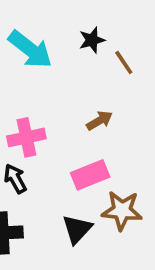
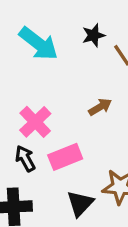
pink cross: (26, 137) -> (35, 122), turned -32
pink rectangle: (90, 175) -> (65, 157), moved

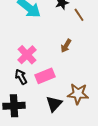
brown arrow: (100, 107) -> (66, 46), turned 152

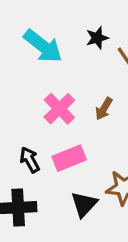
pink cross: (27, 55) -> (59, 109), moved

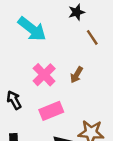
black star: (97, 38) -> (77, 12), moved
black arrow: (30, 160) -> (14, 100), moved

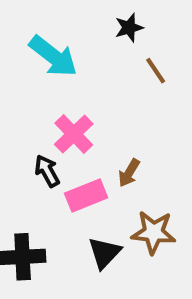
brown arrow: (77, 75) -> (129, 173), moved
black arrow: (14, 100) -> (47, 171), moved

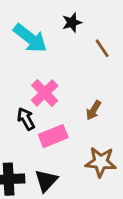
black star: (129, 28) -> (72, 22), moved
brown arrow: (129, 173) -> (93, 110), moved
black triangle: (104, 253) -> (46, 181), moved

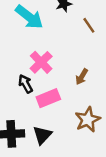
brown star: (101, 162) -> (88, 120), turned -30

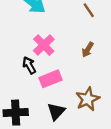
brown arrow: (82, 77) -> (88, 50), moved
black triangle: (42, 135) -> (56, 111), moved

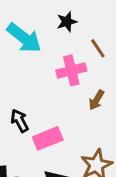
pink cross: (44, 45) -> (71, 70), moved, turned 30

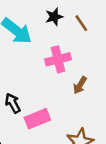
brown line: (98, 48) -> (81, 23), moved

